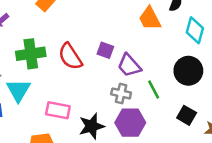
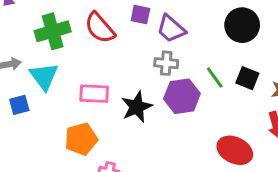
green line: (154, 89) -> (215, 78), moved

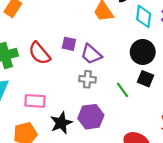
black square: (247, 78) -> (145, 79), moved
purple hexagon: (182, 96) -> (91, 117), moved
black star: (137, 107) -> (61, 123), moved

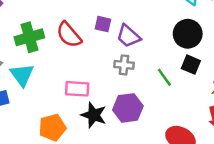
pink rectangle: (35, 101) -> (77, 89), moved
black star: (61, 123) -> (94, 115), turned -30

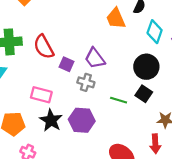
purple square: (103, 24) -> (67, 64), moved
green line: (164, 77) -> (119, 100), turned -49

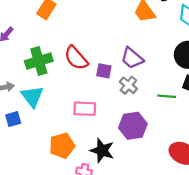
gray cross: (86, 82) -> (128, 85), turned 35
black star: (51, 120) -> (102, 150), moved

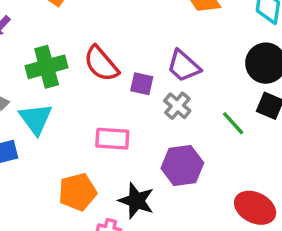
green line: (167, 96) -> (233, 123), turned 42

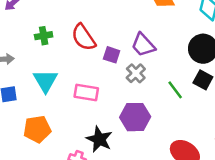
green cross: (47, 67) -> (44, 36), size x0.6
cyan triangle: (36, 119) -> (45, 81), moved
orange pentagon: (78, 192) -> (37, 129), moved

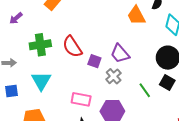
green cross: (44, 36) -> (40, 45), size x1.5
pink rectangle: (86, 92) -> (81, 99), moved

